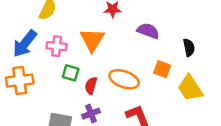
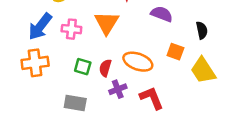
green square: (71, 73) -> (83, 67), moved
purple cross: (91, 114) -> (118, 89), moved

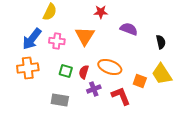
orange square: (175, 52) -> (140, 81), moved

